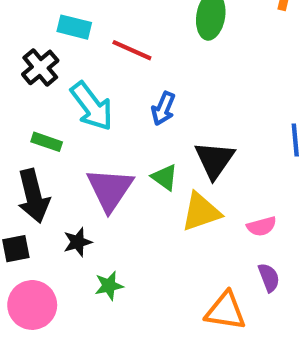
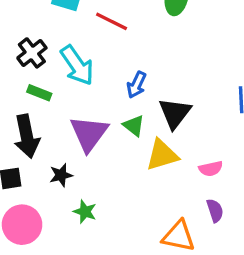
black cross: (40, 67) -> (32, 53), moved
blue arrow: (163, 109) -> (136, 85), moved
green star: (109, 286) -> (85, 212), turned 30

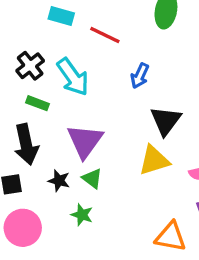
blue arrow: (136, 85) -> (140, 76), moved
green triangle: (134, 126) -> (92, 179), moved
black star: (61, 175) -> (59, 181), turned 30

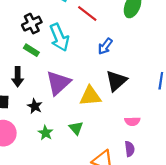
black arrow: (26, 144) -> (18, 77), size x0.7
yellow triangle: (154, 160) -> (90, 96), moved
green triangle: (92, 179) -> (76, 128), moved

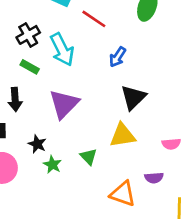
yellow triangle: (90, 96) -> (122, 135), moved
black star: (35, 106) -> (37, 144), moved
pink semicircle: (132, 121) -> (171, 144), moved
purple semicircle: (130, 149) -> (154, 178), turned 96

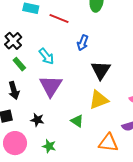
cyan arrow: (62, 50) -> (46, 56), moved, size x0.7
green rectangle: (30, 67) -> (19, 64), turned 32
green star: (52, 165) -> (49, 146), moved

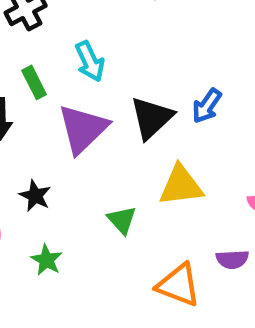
blue arrow: (83, 43) -> (207, 106), moved
green rectangle: (19, 64) -> (34, 82), moved
black triangle: (101, 70) -> (152, 118), moved

